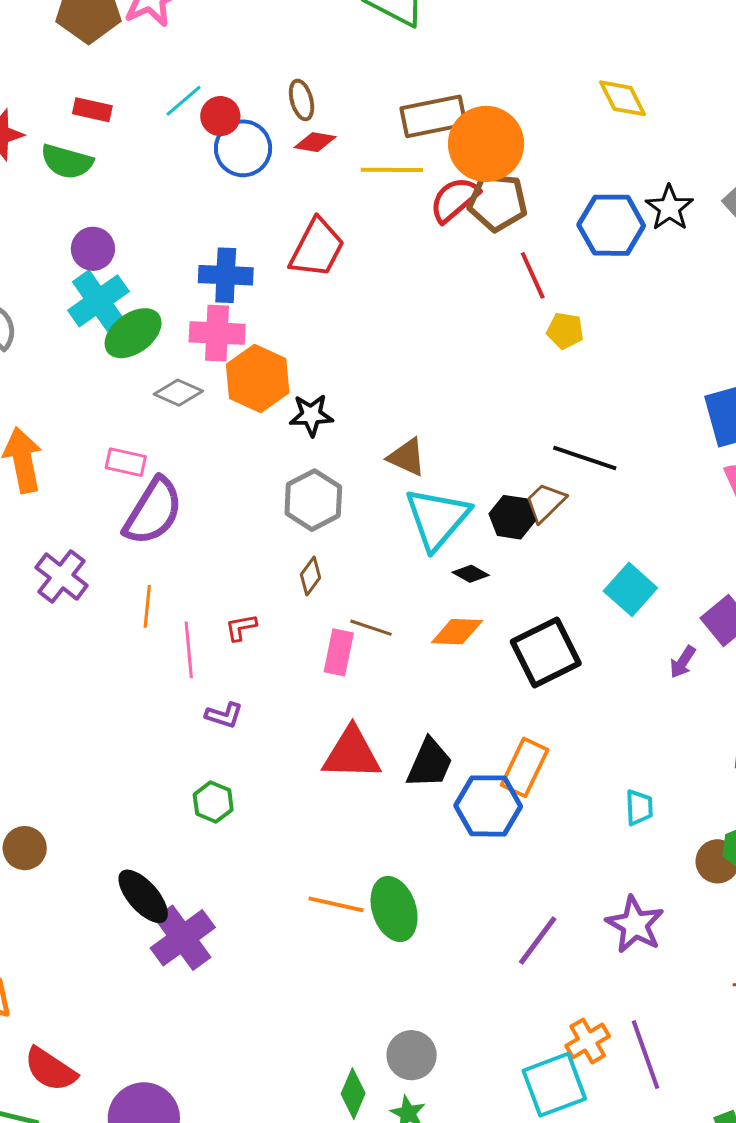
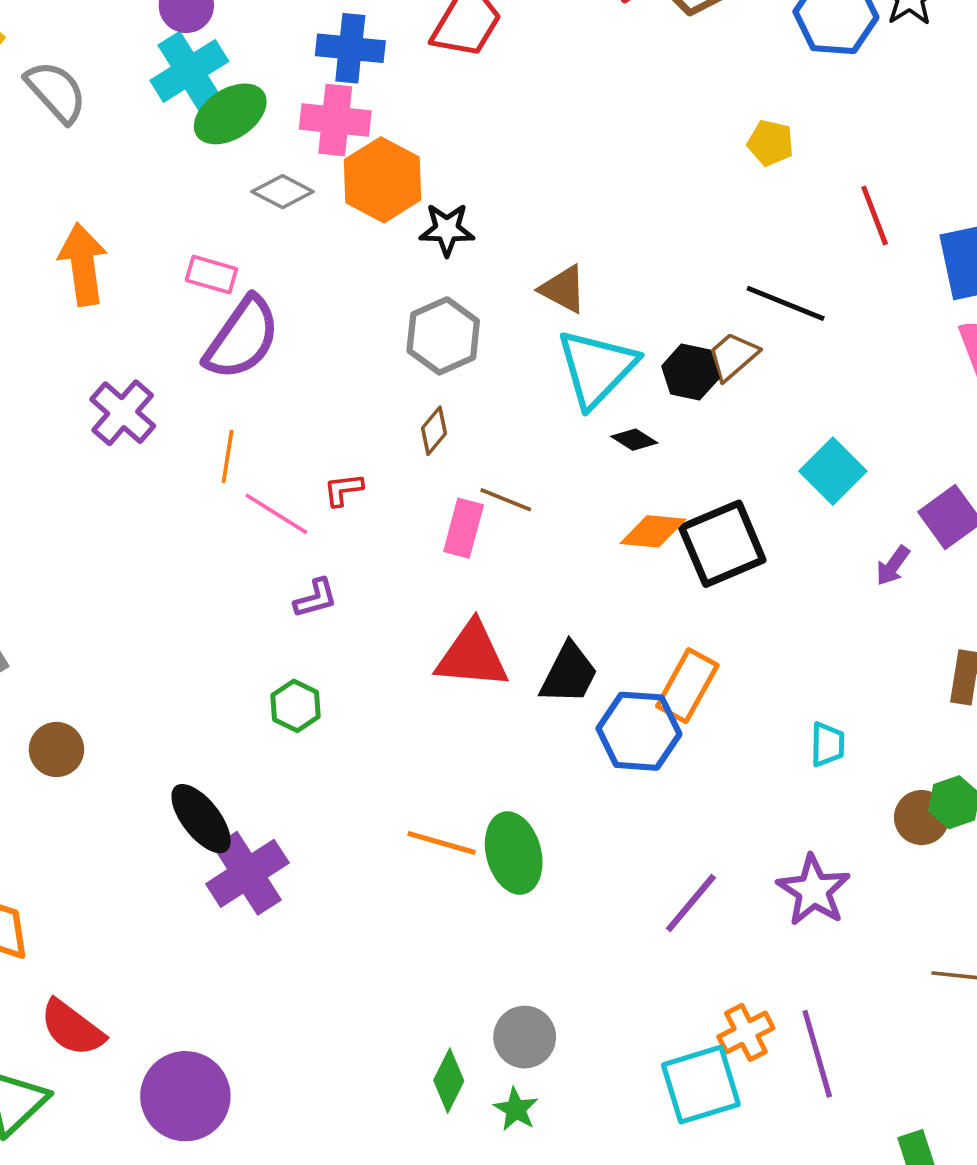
red line: (533, 275) -> (875, 215), moved
orange diamond: (457, 632) -> (653, 531), moved
pink line: (189, 650) -> (276, 514), turned -56
purple L-shape: (224, 715) -> (316, 598), turned -36

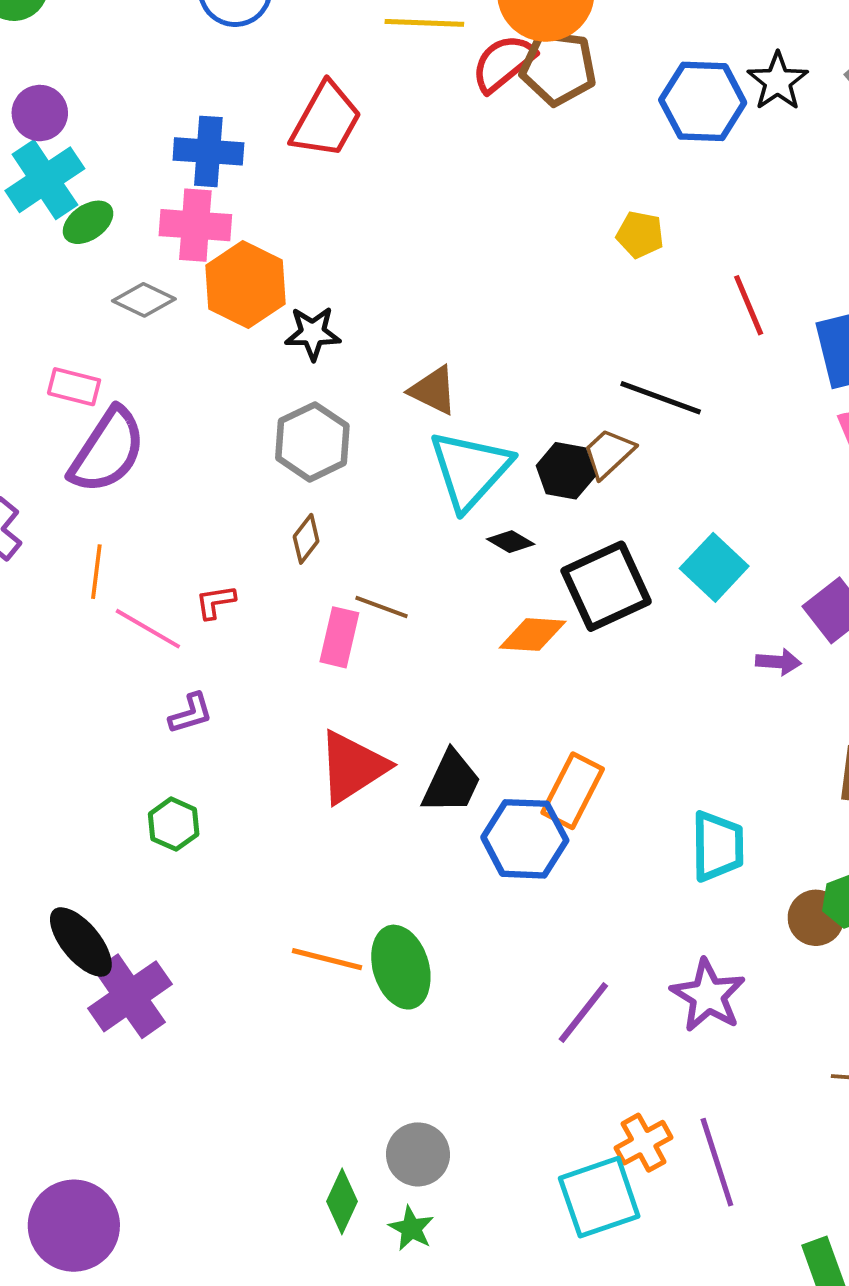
green ellipse: (230, 114) -> (88, 222), size x0.7
black square: (722, 544) -> (606, 586), moved
purple arrow: (893, 566) -> (778, 662), turned -120
red triangle: (472, 656) -> (352, 767), turned -36
cyan trapezoid: (828, 744) -> (718, 846), size x1.5

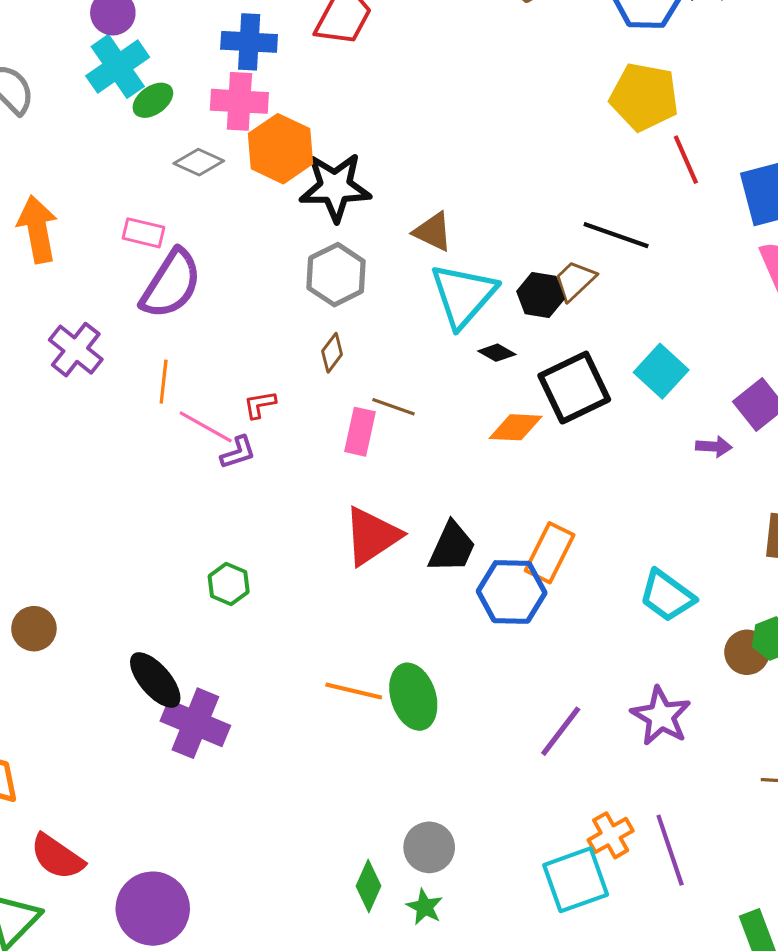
yellow pentagon: (640, 235) -> (644, 97), moved, size x1.8
black star: (313, 333) -> (335, 187), size x1.6
purple L-shape: (191, 713) -> (238, 452), moved
cyan trapezoid: (718, 846) -> (667, 596), turned 128
purple cross: (130, 996) -> (195, 723), turned -32

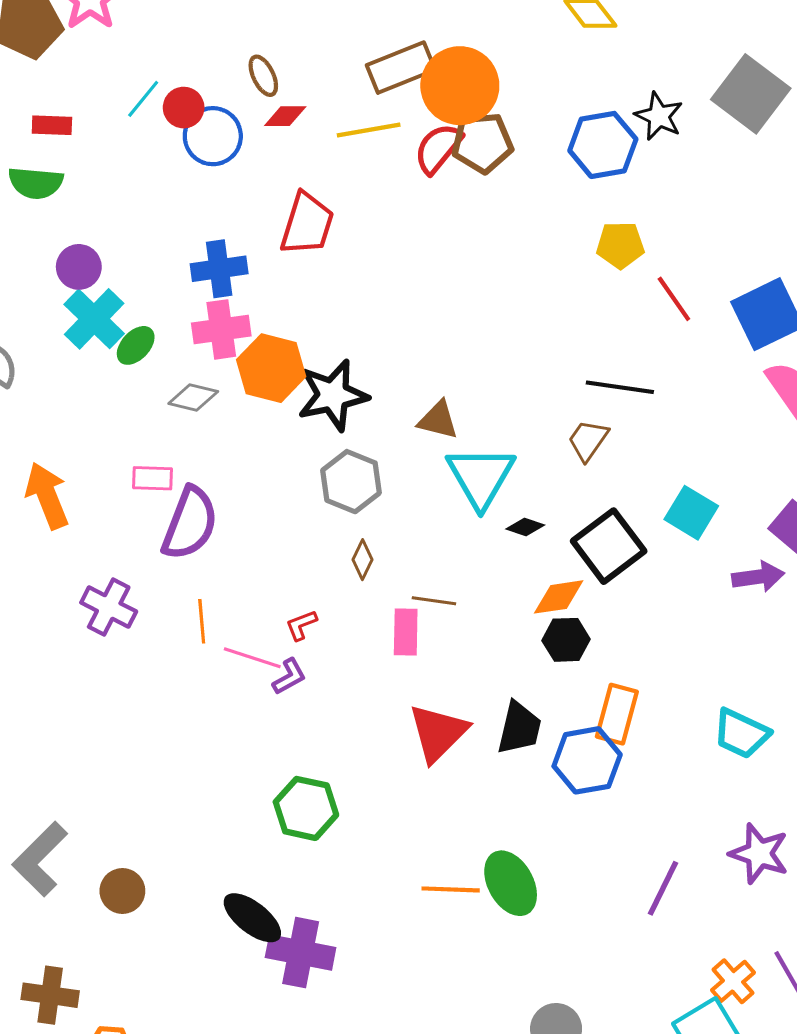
yellow pentagon: (644, 97) -> (620, 245), size x0.7
black hexagon: (540, 295) -> (566, 640), moved
purple arrow: (714, 447) -> (758, 577), size x1.4
green hexagon: (229, 584) -> (306, 808), size x1.5

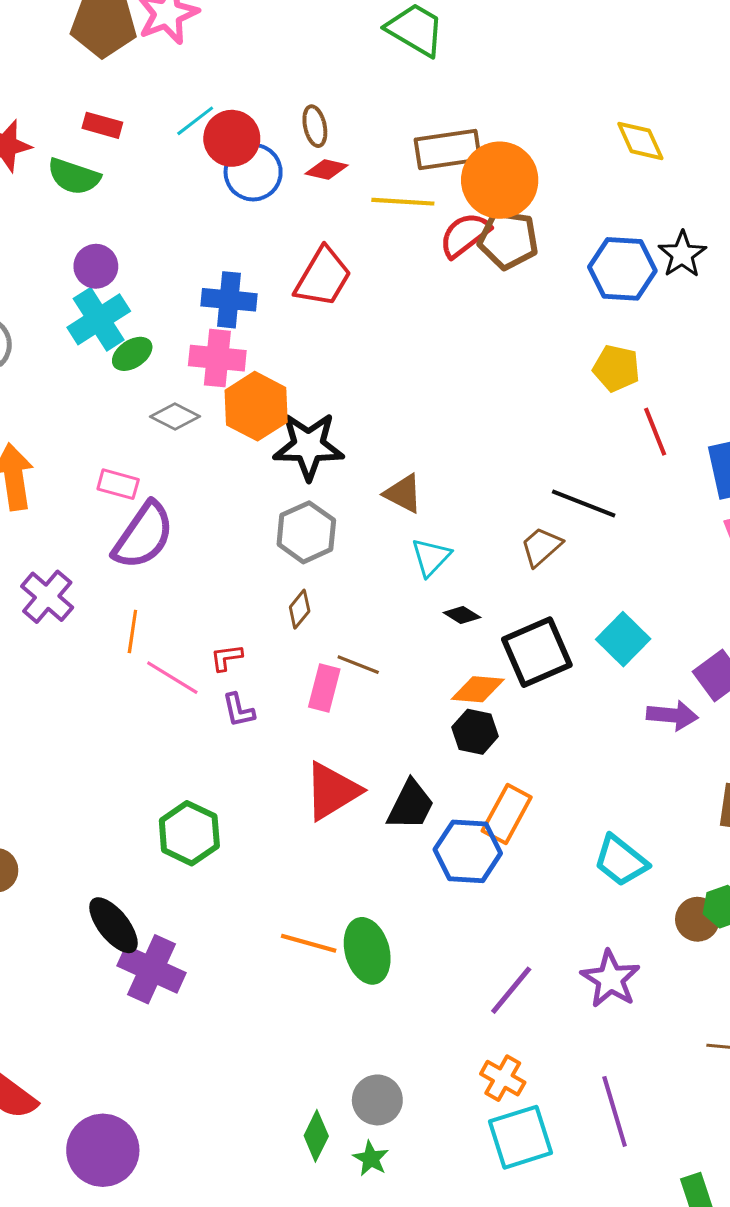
red circle: (184, 108) -> (232, 138), size x1.4
cyan triangle: (481, 477) -> (431, 557), size x0.6
purple L-shape: (289, 677) -> (238, 710), moved, turned 93
orange cross: (733, 981) -> (503, 1078), moved, turned -33

